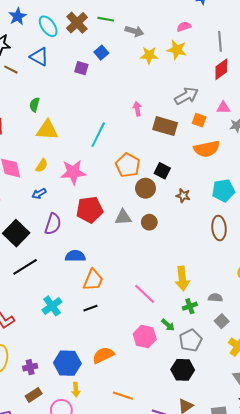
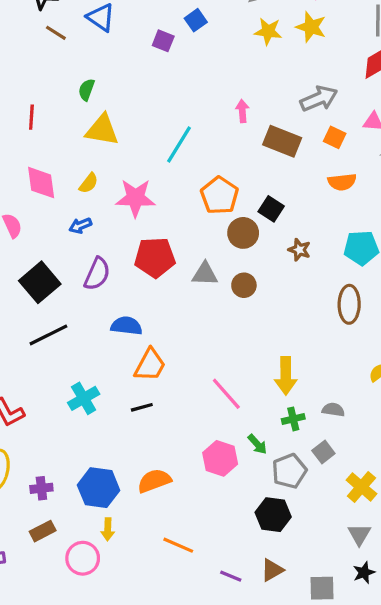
orange semicircle: (207, 149) -> (342, 182), size x0.7
gray square: (222, 321) -> (323, 452), moved

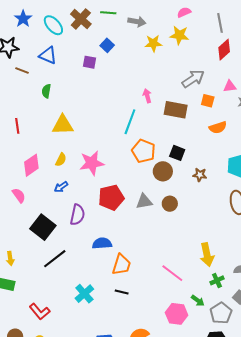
green semicircle: (87, 90) -> (46, 91), moved
cyan line: (179, 145) -> (130, 122), moved
pink diamond: (41, 183) -> (31, 165), turned 75
black line: (142, 407) -> (122, 292), turned 40

